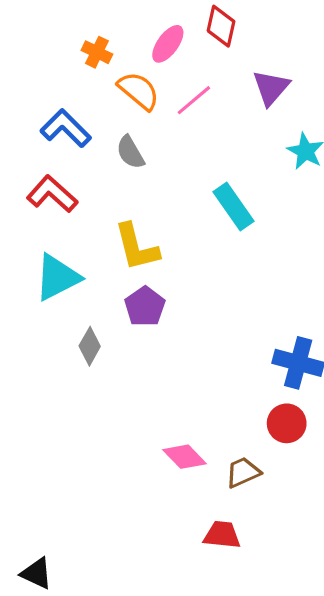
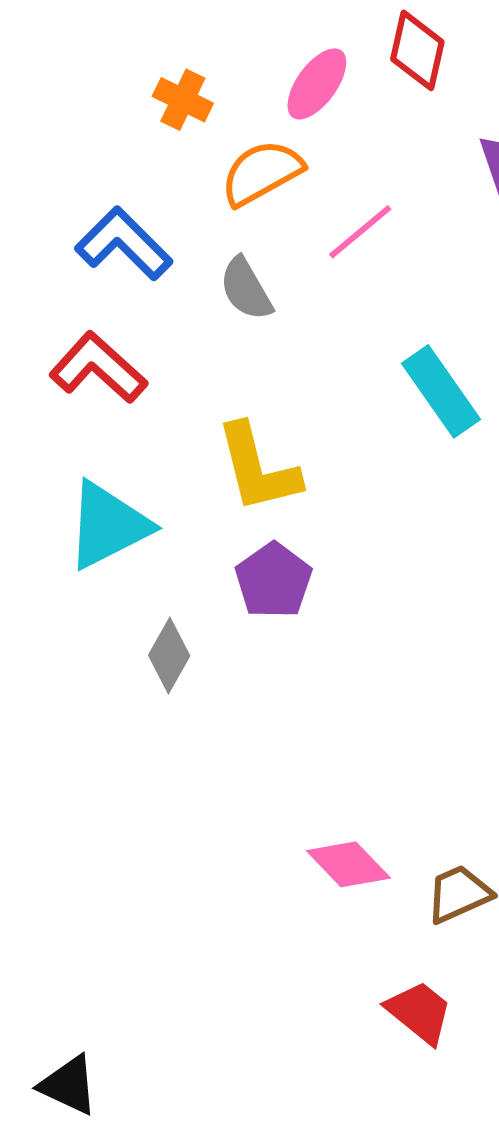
orange semicircle: (139, 91) -> (262, 173), turned -69
pink line: (194, 100) -> (360, 232), moved
red trapezoid: (222, 535) -> (419, 1012), turned 33

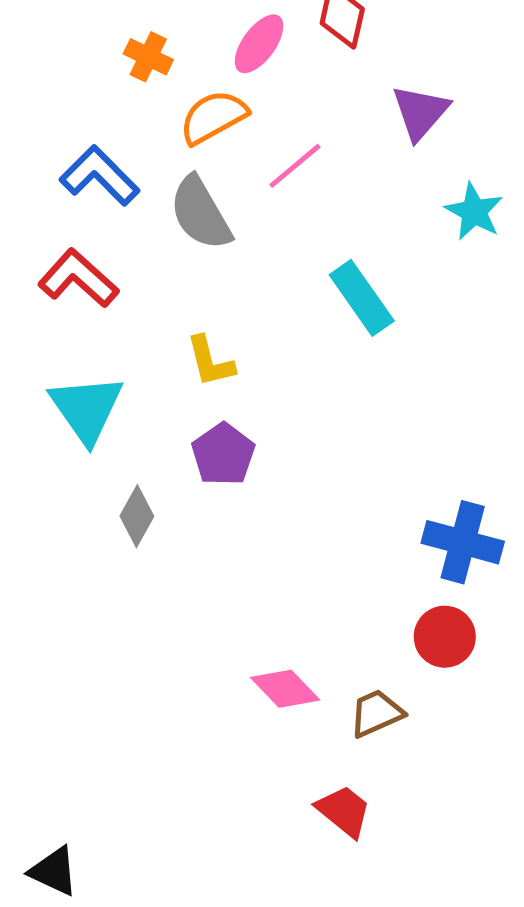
gray semicircle: (246, 289) -> (200, 213), size x1.4
yellow L-shape: (258, 468) -> (210, 361), size x0.7
cyan triangle: (108, 525) -> (86, 409), turned -38

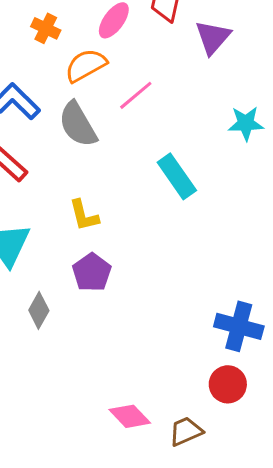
purple triangle: (420, 112) -> (213, 37), moved
cyan star: (474, 212) -> (246, 123), turned -30

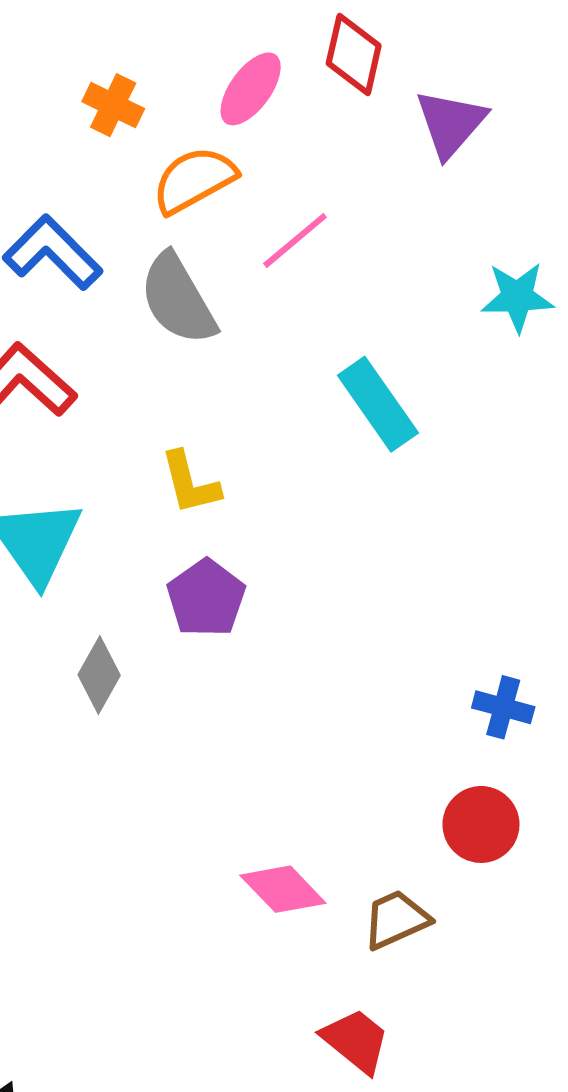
blue cross: (239, 326) -> (503, 707), size x0.6

